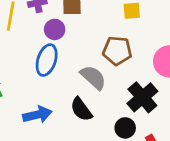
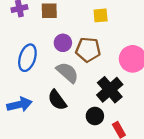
purple circle: (55, 29) -> (63, 43), moved

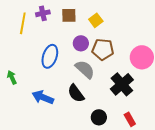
yellow square: (101, 15) -> (96, 20), moved, turned -32
blue arrow: (19, 105) -> (43, 97), turned -145
black circle: (95, 116) -> (99, 117), moved

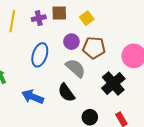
purple cross: (43, 13) -> (39, 18), moved

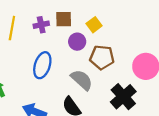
purple circle: (71, 42) -> (77, 42), moved

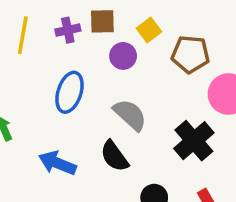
brown pentagon: (102, 57) -> (190, 54), moved

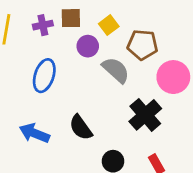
gray semicircle: (130, 115) -> (116, 70), moved

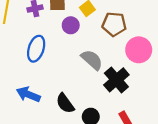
gray semicircle: (116, 70) -> (92, 60), moved
black semicircle: (81, 128) -> (65, 103), moved

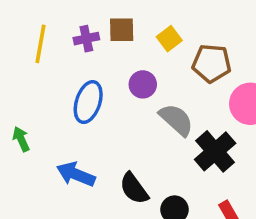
purple circle: (71, 25) -> (143, 84), moved

